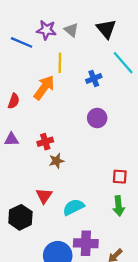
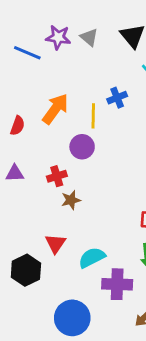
yellow line: (60, 63) -> (93, 116), moved
purple circle: (97, 118) -> (82, 147), moved
purple cross: (86, 243) -> (117, 284), moved

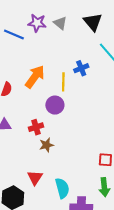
cyan semicircle: (92, 258) -> (62, 188), turned 102

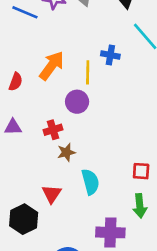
blue cross: (81, 68) -> (110, 55), turned 32
cyan semicircle: (62, 188) -> (90, 182), moved

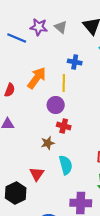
blue cross: (110, 55) -> (75, 62), moved
red cross: (53, 130) -> (64, 126), moved, turned 32

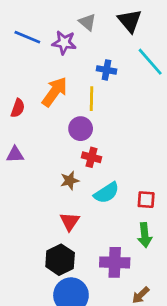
purple star: (39, 27) -> (64, 43), moved
cyan semicircle: (66, 165) -> (106, 193), moved, turned 72
red triangle: (37, 174) -> (70, 221), moved
black hexagon: (16, 193) -> (60, 260), moved

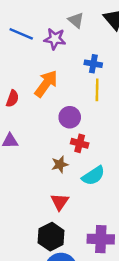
yellow line: (91, 99) -> (97, 90), moved

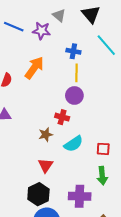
purple circle: (70, 117) -> (74, 95), moved

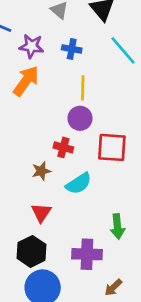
purple star: (42, 31) -> (31, 46), moved
blue cross: (73, 51) -> (72, 49), moved
red square: (103, 149) -> (112, 147), moved, size x1.6

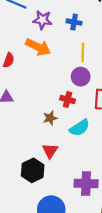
orange arrow: (26, 81) -> (38, 47), turned 80
black hexagon: (31, 251) -> (33, 170), moved

